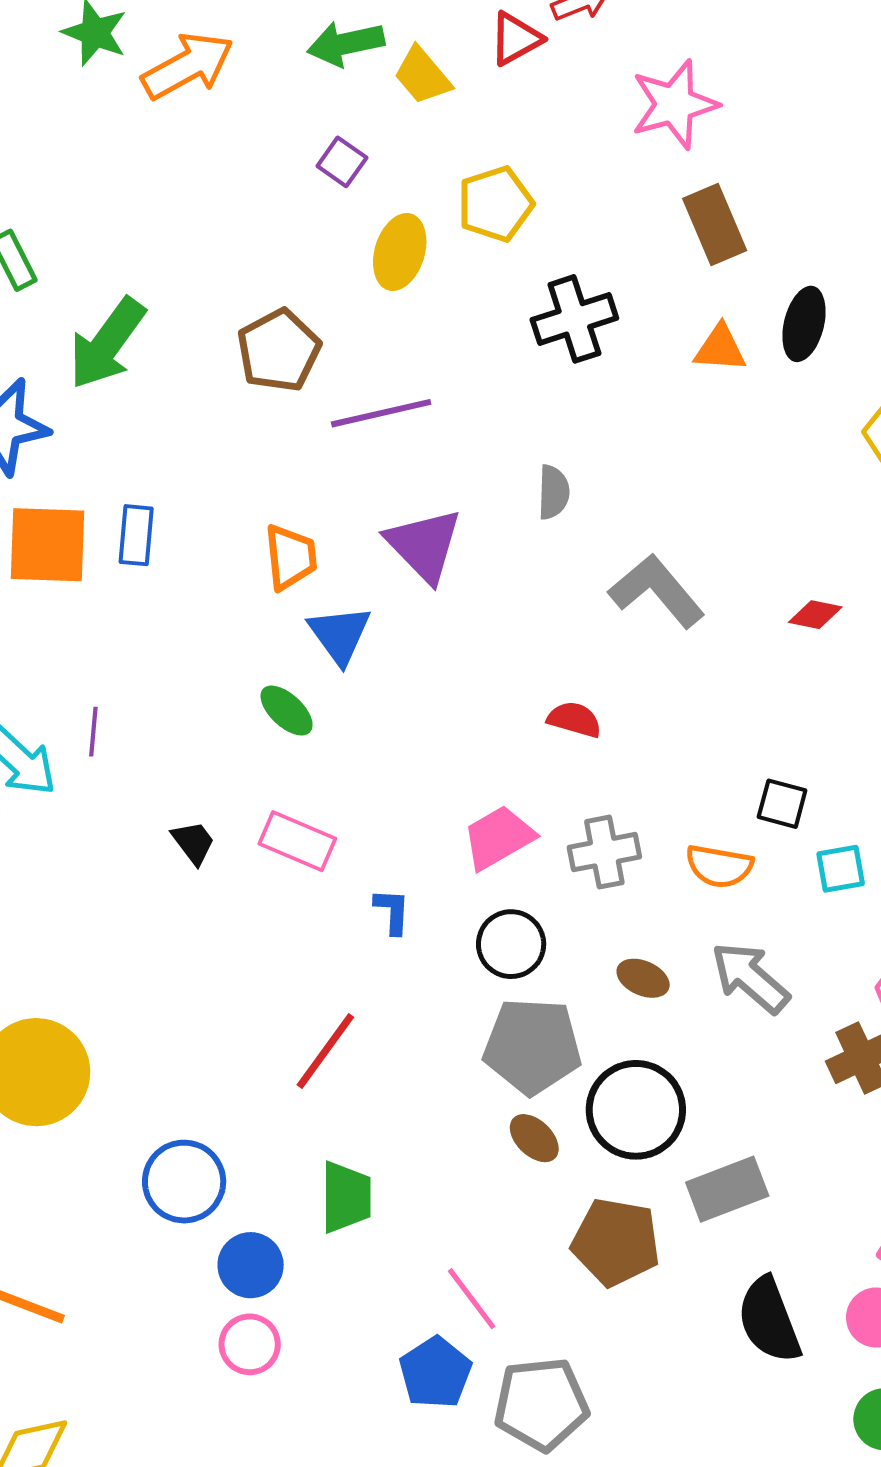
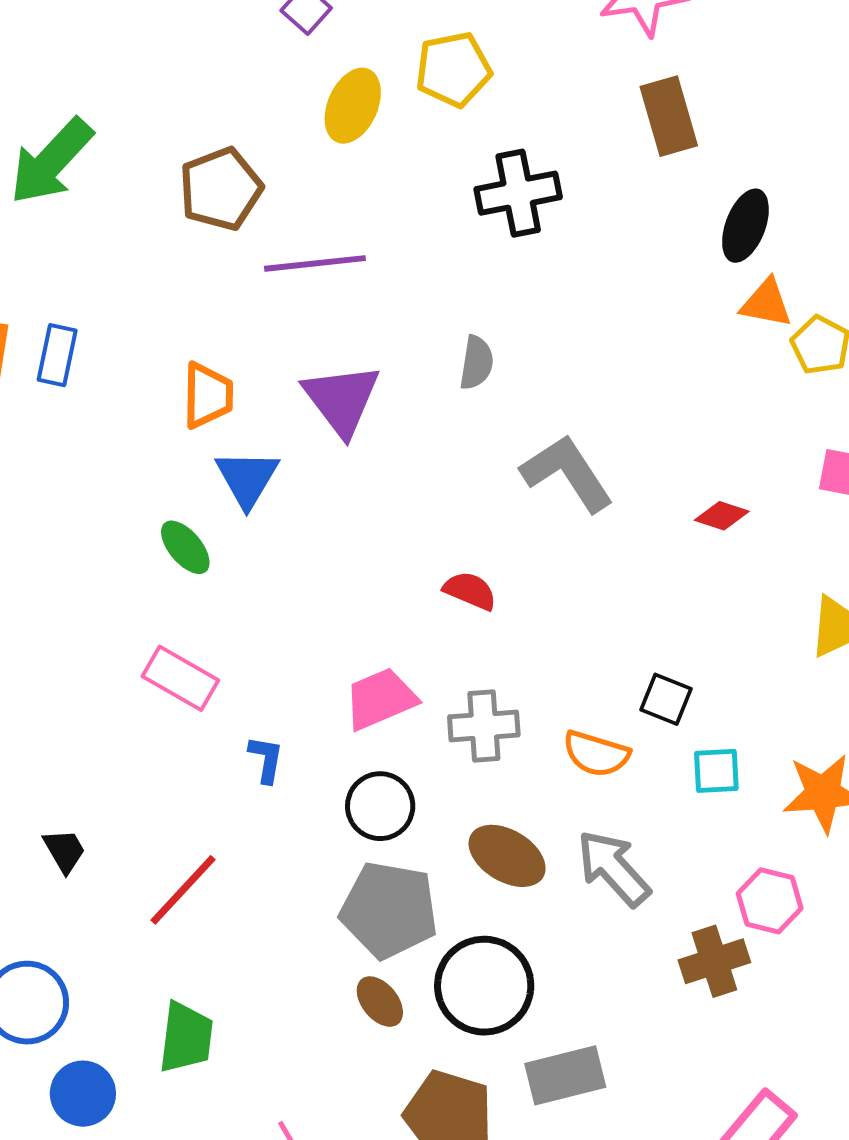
orange triangle: (720, 348) -> (766, 303), moved
black trapezoid: (193, 843) -> (64, 851), moved
brown ellipse: (643, 978) -> (507, 856), size x1.5

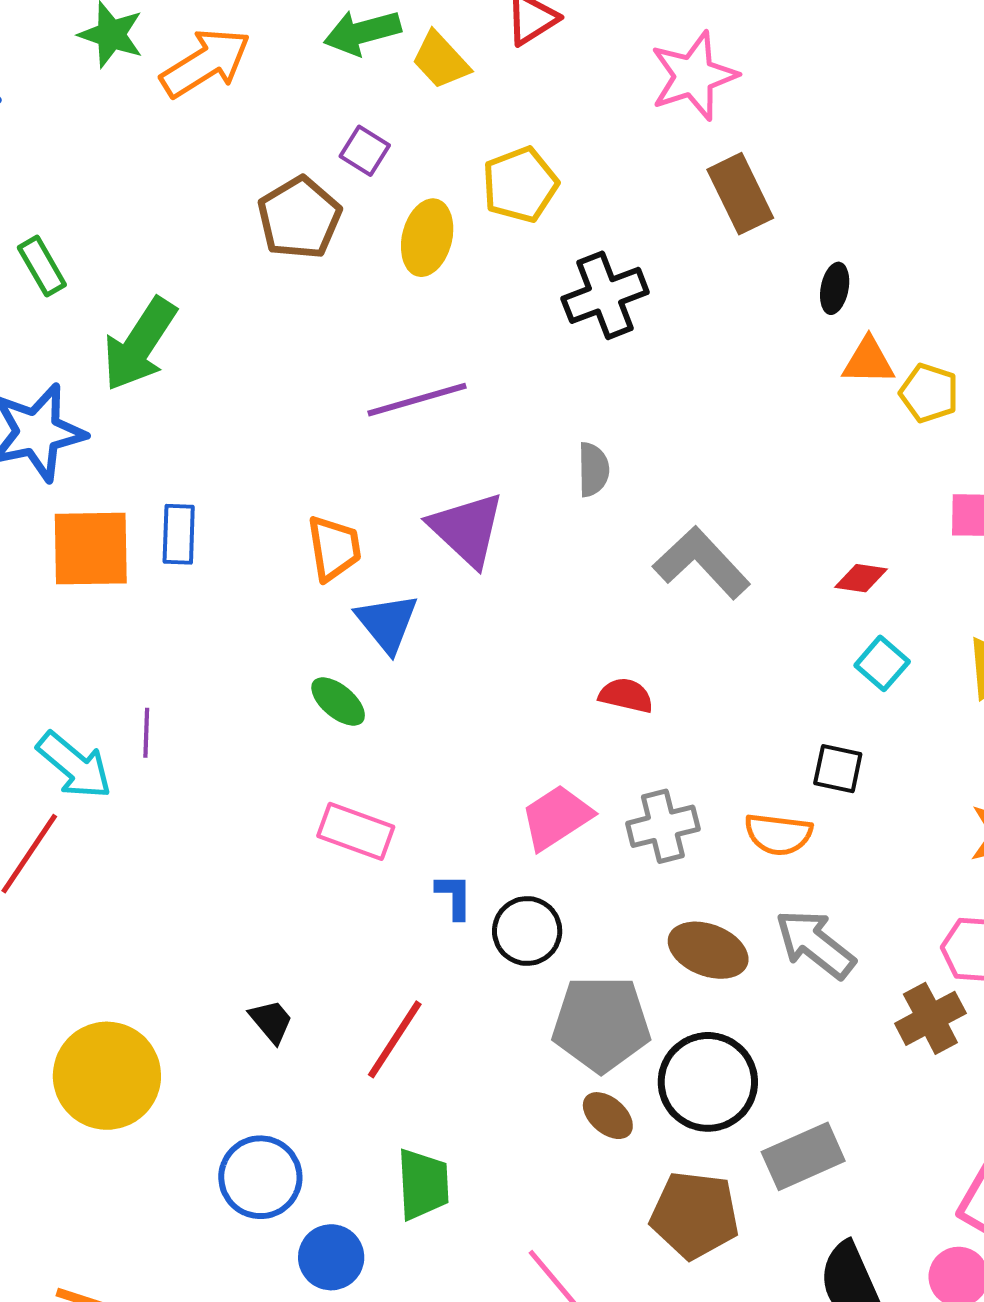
brown pentagon: (221, 189) -> (299, 218), moved
black ellipse: (745, 226) -> (835, 288), size x0.7
cyan square: (716, 771) -> (882, 663), moved, turned -36
black circle: (380, 806) -> (527, 931), moved

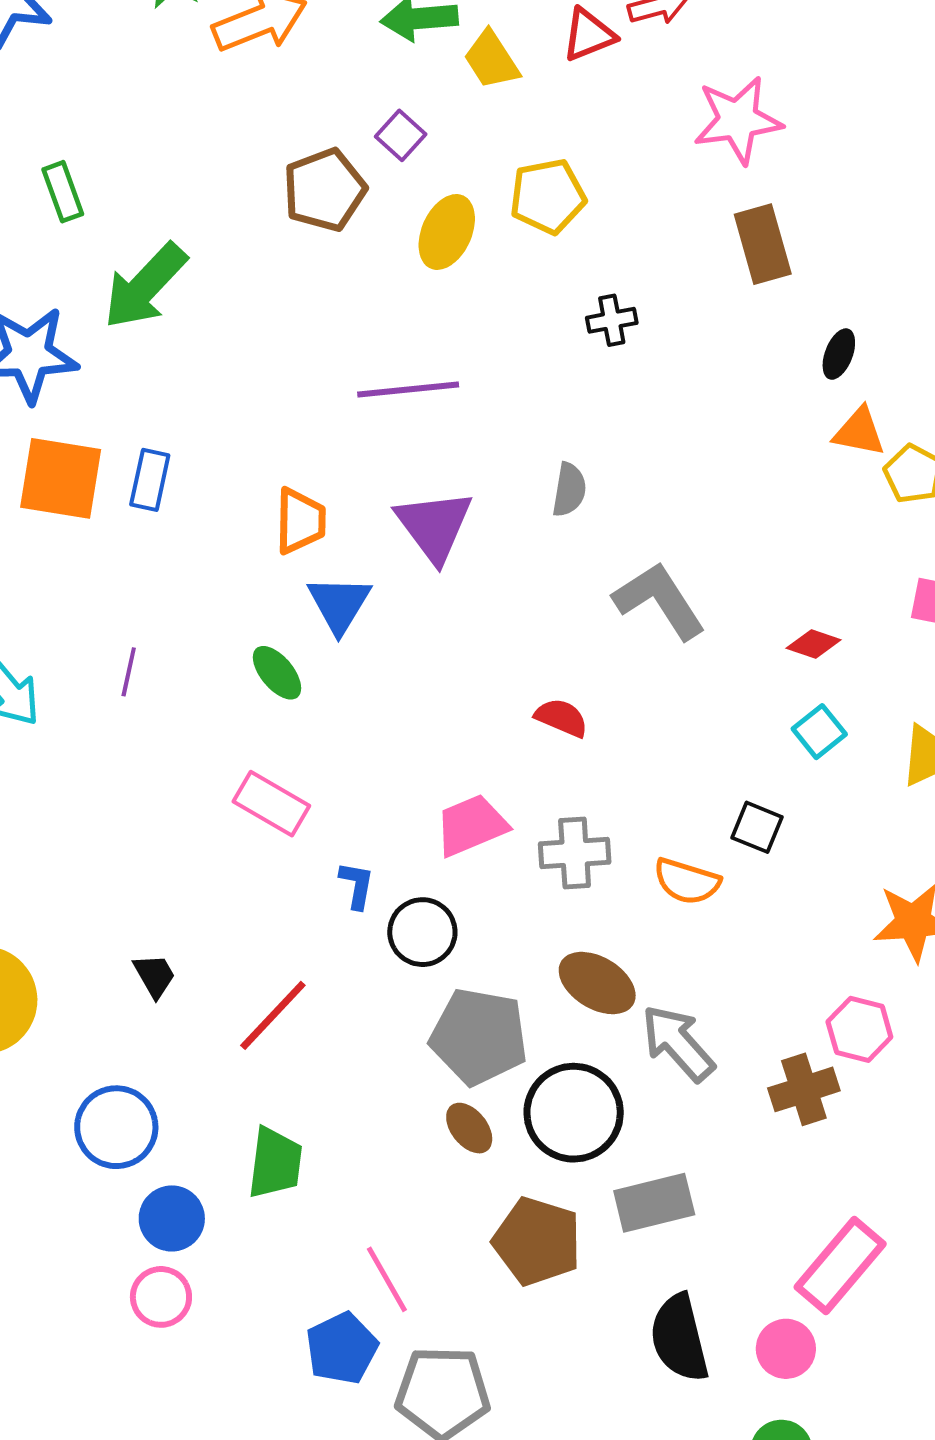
black cross: (605, 295) -> (612, 320), size x0.6
purple line: (146, 733) -> (129, 672), moved
gray arrow: (815, 944) -> (678, 1043), moved

